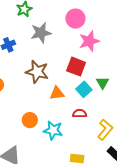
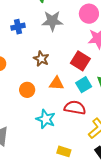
brown star: (37, 72) -> (41, 59), size x0.7
red semicircle: (80, 113) -> (75, 108), size x1.5
orange circle: (30, 120) -> (27, 90), moved

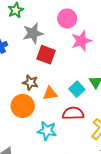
brown star: (41, 59) -> (30, 83), moved
red square: (80, 61) -> (46, 55), moved
orange circle: (27, 90) -> (23, 106), size x1.5

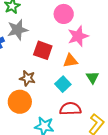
gray star: (33, 33) -> (18, 30), moved
cyan square: (77, 89) -> (63, 84), moved
orange triangle: (50, 94) -> (70, 61), moved

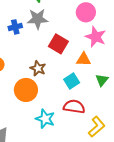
pink star: (78, 36) -> (96, 37), turned 30

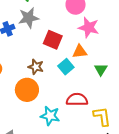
cyan square: (72, 81) -> (66, 67), moved
yellow L-shape: (97, 127) -> (102, 116), turned -50

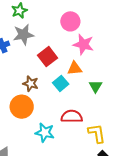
red square: (53, 40) -> (47, 57), turned 30

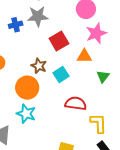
pink star: (83, 44) -> (96, 33), turned 30
cyan square: (61, 83) -> (61, 74), moved
cyan star: (45, 133) -> (26, 114), moved

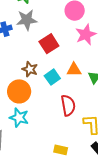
orange triangle: (84, 56) -> (74, 70), moved
red semicircle: (76, 103) -> (68, 105), turned 75

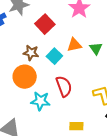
red semicircle: (68, 105) -> (64, 86), moved
cyan star: (19, 118) -> (40, 101), moved

